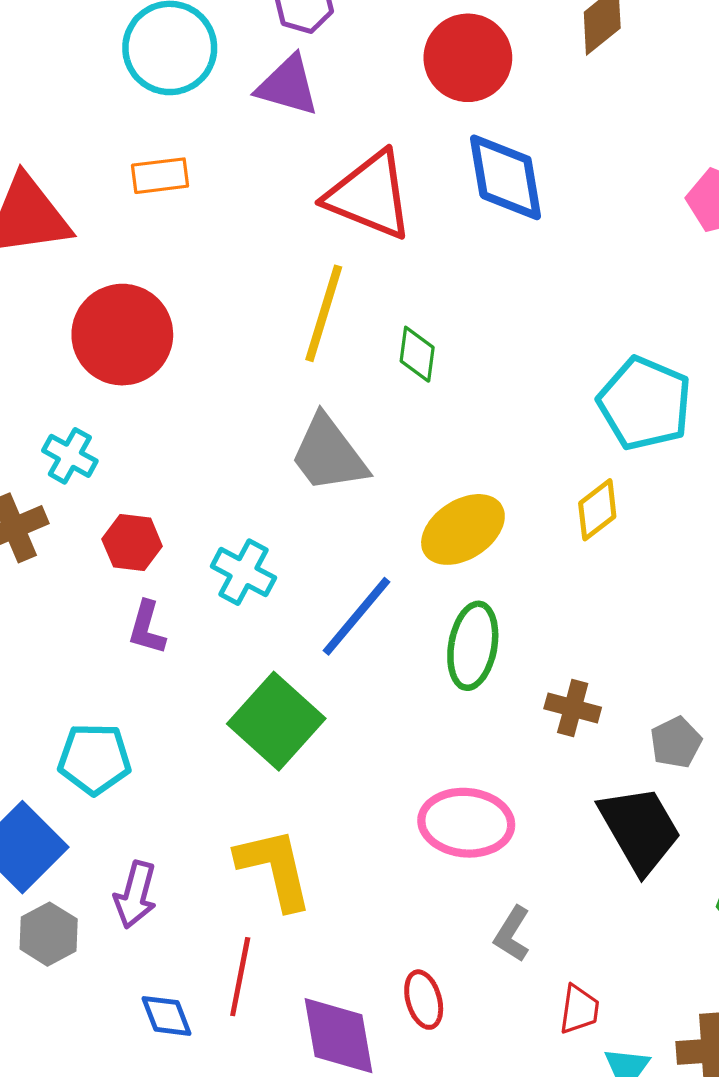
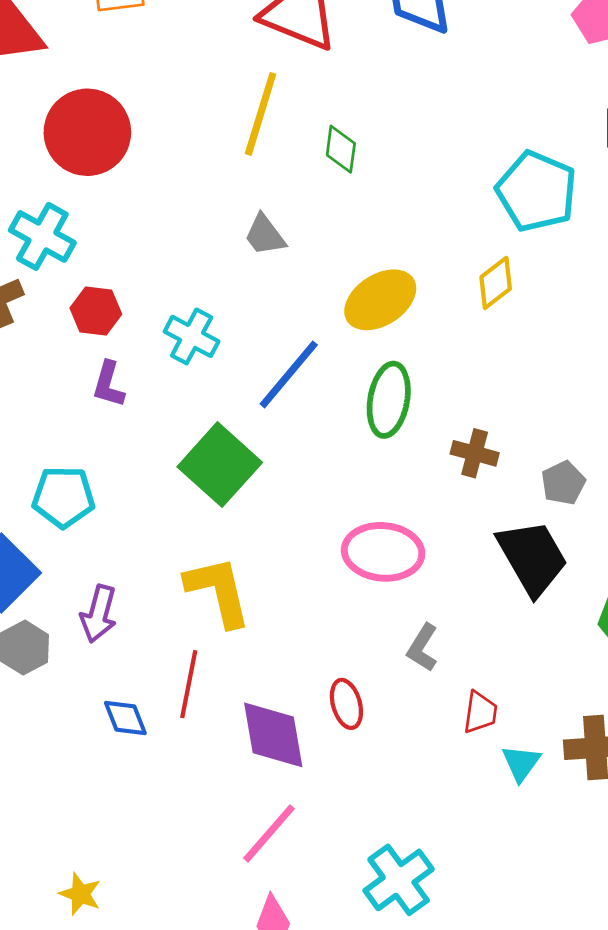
gray trapezoid: (329, 454) -> (265, 235), size x0.6
cyan cross: (70, 456) -> (42, 236), size x1.4

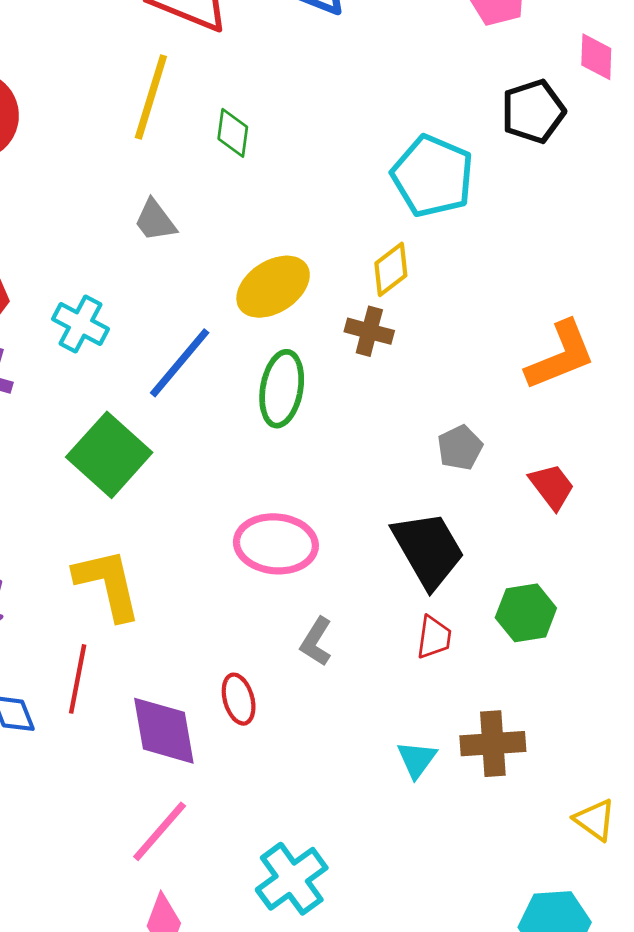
brown cross: (475, 453) -> (369, 331), moved
gray pentagon: (563, 483) -> (460, 448), moved
red trapezoid: (480, 712) -> (434, 637), moved

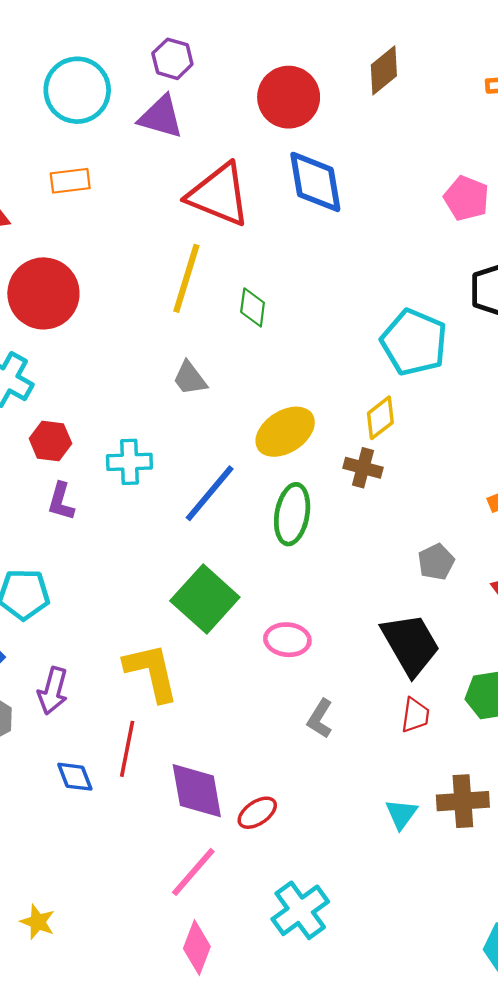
cyan cross: (80, 324) -> (129, 462), turned -30
green square: (109, 455) -> (205, 599), moved
pink ellipse: (276, 544) -> (287, 640), size x0.7
red ellipse: (239, 699) -> (257, 813), moved, turned 72

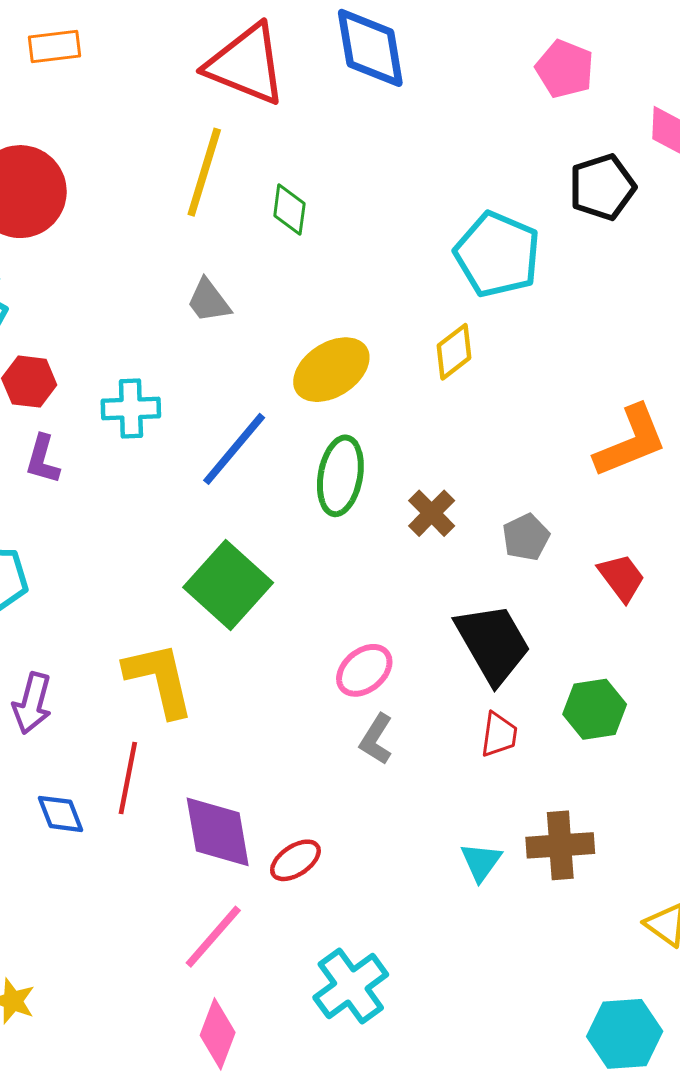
brown cross: (363, 468) -> (432, 513), moved, turned 30
pink ellipse: (287, 640) -> (364, 670), moved, turned -45

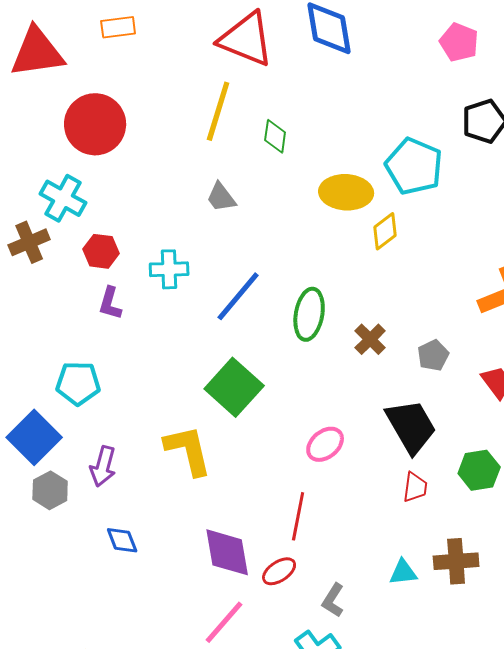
yellow ellipse: (331, 370) -> (346, 192), moved, turned 36
gray L-shape: (376, 739) -> (333, 600), moved
red line: (128, 778) -> (298, 516), moved
cyan triangle: (481, 862) -> (403, 572), turned 48

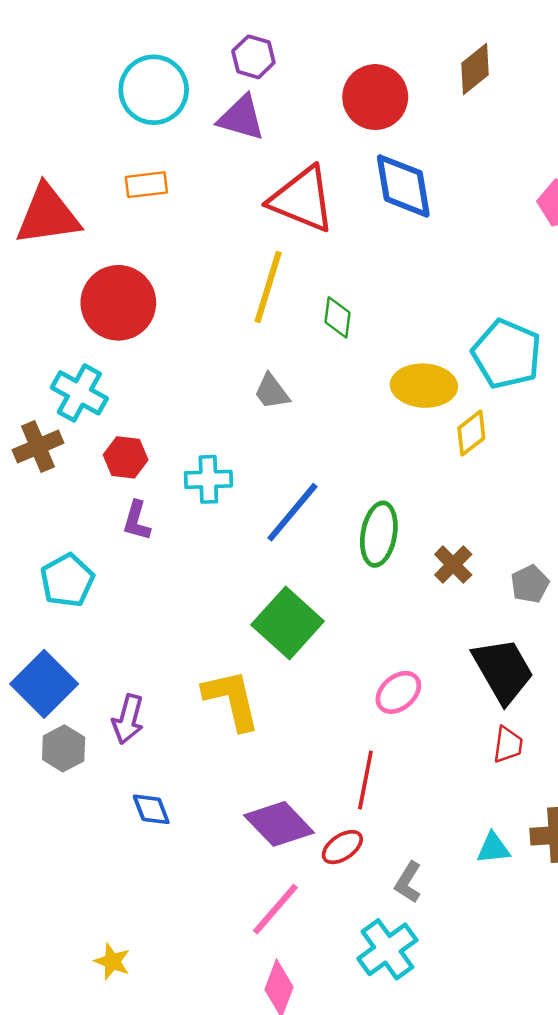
cyan pentagon: (78, 383) -> (67, 580), moved, turned -30
purple diamond: (227, 552) -> (279, 824), turned -34

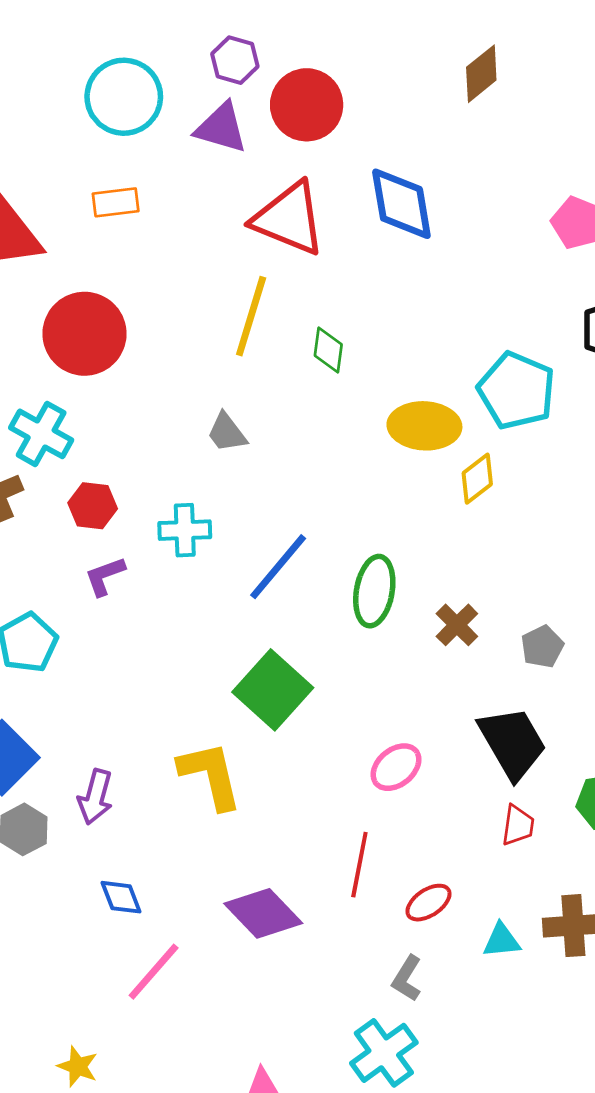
red circle: (375, 97) -> (307, 105), moved
gray trapezoid: (272, 392) -> (227, 433), moved
purple L-shape: (137, 521) -> (105, 576), turned 54
red ellipse: (342, 847) -> (428, 903), moved
pink line: (275, 909) -> (154, 972), moved

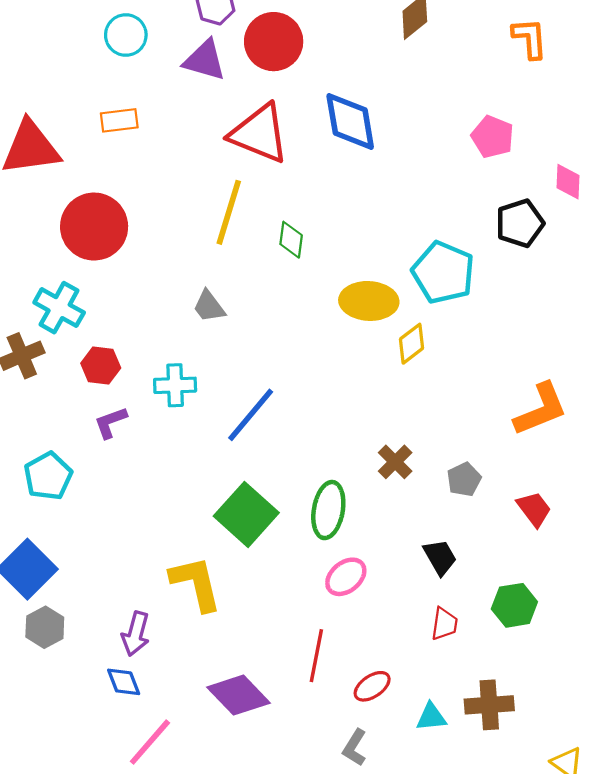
cyan circle: (124, 97) -> (126, 35), size x0.7
green ellipse: (374, 591) -> (328, 510), moved
black trapezoid: (512, 743) -> (440, 557), size x0.6
purple arrow: (95, 797) -> (136, 634), moved

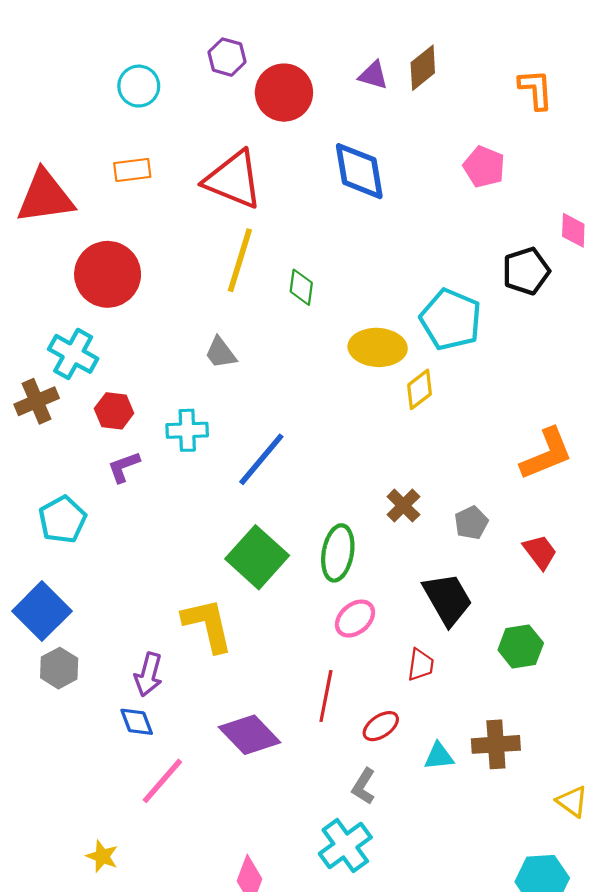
purple triangle: (205, 60) -> (373, 75), moved, size x0.7
red triangle: (259, 134) -> (233, 180), moved
pink pentagon: (493, 137) -> (484, 167), moved
black trapezoid: (440, 557) -> (447, 599), size x1.5
red trapezoid: (444, 624) -> (421, 665), moved

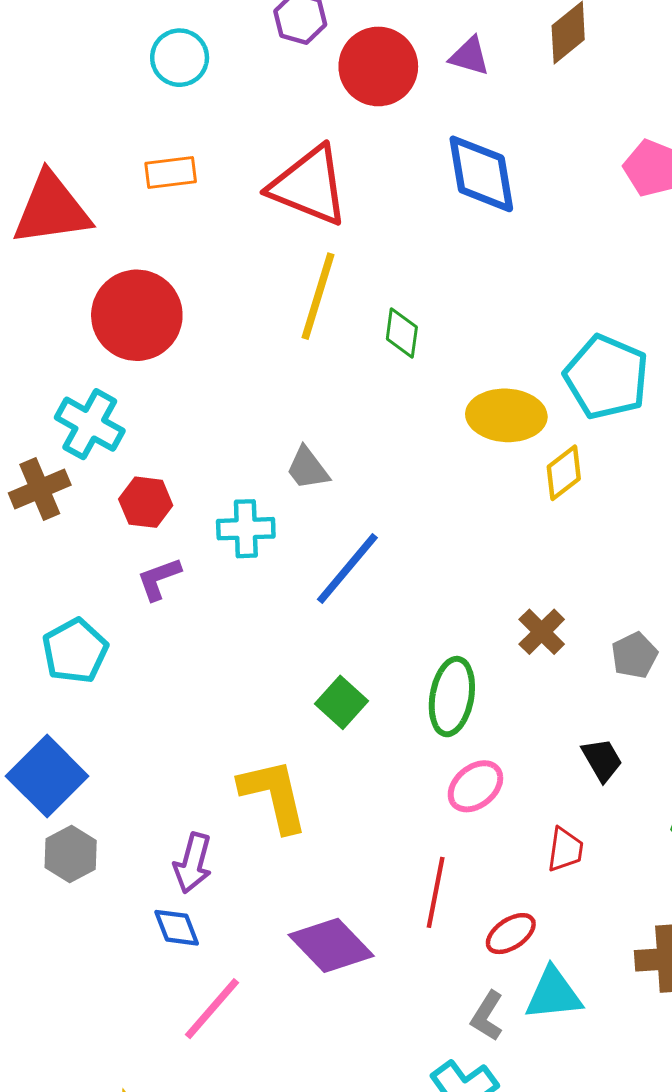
purple triangle: (373, 75) -> (470, 56), moved
gray trapezoid: (221, 353) -> (308, 468), moved
green square: (257, 557) -> (341, 702), size x0.6
black trapezoid: (447, 599) -> (602, 760), size x0.6
cyan triangle: (439, 756) -> (553, 994), moved, size x1.4

